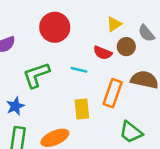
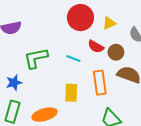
red circle: (55, 27) -> (80, 18), moved
brown circle: (126, 47) -> (116, 52), moved
orange rectangle: (113, 93) -> (100, 83), turned -35

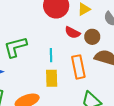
cyan line: (73, 58) -> (51, 55), moved, turned 72

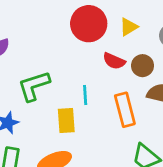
yellow rectangle: (52, 78) -> (66, 121), moved

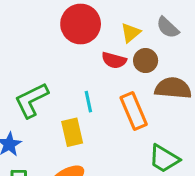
yellow triangle: (129, 27) -> (131, 33), moved

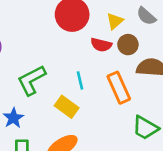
yellow rectangle: (72, 132) -> (67, 107), turned -40

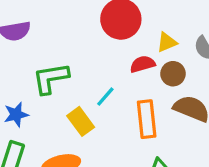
red semicircle: (101, 45) -> (143, 64), turned 132
cyan line: (80, 80) -> (105, 97), turned 36

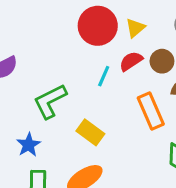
yellow triangle: (167, 42) -> (135, 28), moved
cyan line: (105, 97) -> (104, 76), moved

